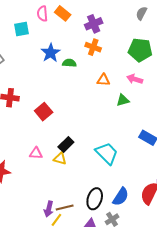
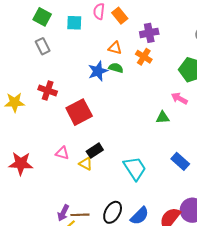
blue star: (51, 53) -> (98, 71), moved
orange triangle: (103, 80) -> (115, 48), moved
red square: (44, 112) -> (79, 112), size x1.4

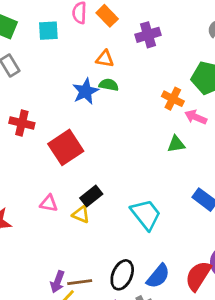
orange cross: (144, 57) -> (173, 99), moved

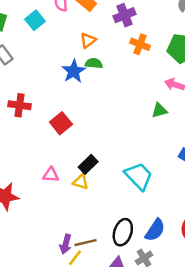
cyan square: (48, 31) -> (35, 20), turned -30
orange triangle: (105, 59) -> (88, 40), turned -42
orange cross: (173, 99) -> (140, 44), moved
red square: (66, 147) -> (61, 123), size x0.7

